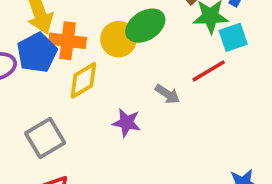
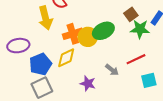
cyan square: (233, 37) -> (149, 80), moved
orange cross: (68, 41) -> (73, 34), moved, turned -30
blue pentagon: (37, 53) -> (40, 64), moved

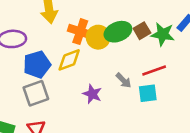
brown square: (131, 14) -> (142, 31), moved
orange cross: (73, 34) -> (80, 32), turned 30
cyan square: (149, 80) -> (148, 93), moved

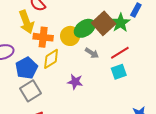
brown square: (142, 31) -> (104, 23), size x1.6
orange cross: (80, 32) -> (43, 37), moved
green star: (163, 34) -> (121, 23), turned -30
gray arrow: (124, 80) -> (92, 53), moved

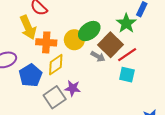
brown square: (104, 23) -> (110, 45), moved
cyan square: (119, 72) -> (127, 75), turned 35
purple star: (75, 82) -> (73, 88), moved
gray square: (31, 91) -> (55, 97), moved

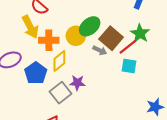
green star: (126, 23) -> (140, 33), moved

